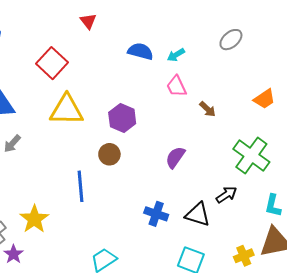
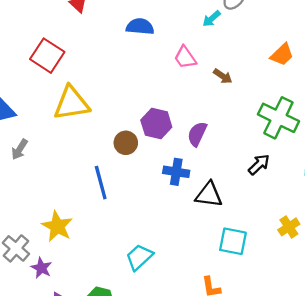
cyan arrow: (176, 55) -> (212, 19), moved
purple hexagon: (122, 118) -> (156, 124), moved
blue cross: (156, 214) -> (176, 172), moved
black triangle: (198, 214) -> (209, 195), moved

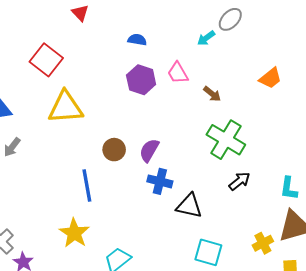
blue semicircle: (140, 27) -> (137, 40), size x0.7
green cross: (278, 118) -> (226, 140), moved
purple hexagon: (156, 124) -> (141, 80), moved
purple semicircle: (197, 134) -> (149, 150), moved
yellow star: (57, 226) -> (74, 233), moved

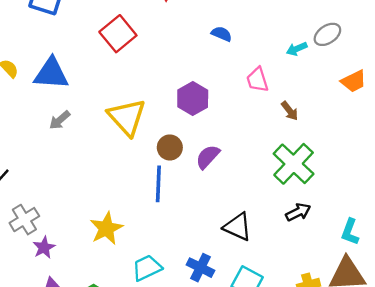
orange trapezoid: (270, 78) -> (354, 81), moved
purple hexagon: (141, 80) -> (193, 99), moved
yellow triangle: (66, 107) -> (127, 117), moved, turned 39
blue cross: (160, 181) -> (200, 268), moved
blue line: (87, 185) -> (158, 184), moved

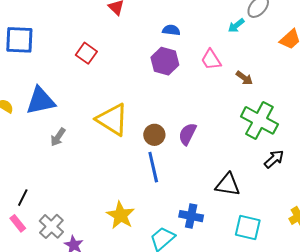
red square: (118, 34) -> (86, 53), size x0.7
purple hexagon: (193, 99) -> (165, 61), moved
blue cross: (200, 268) -> (191, 216), moved

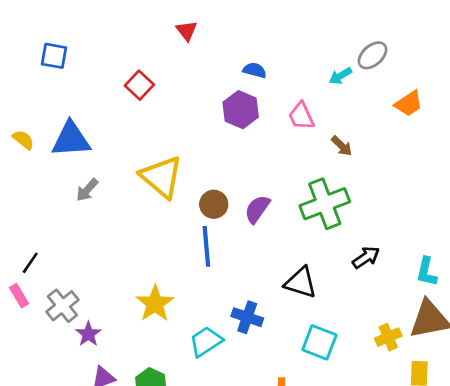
blue square: (19, 40) -> (54, 56), size x0.7
green cross: (259, 120) -> (325, 204), moved, turned 33

